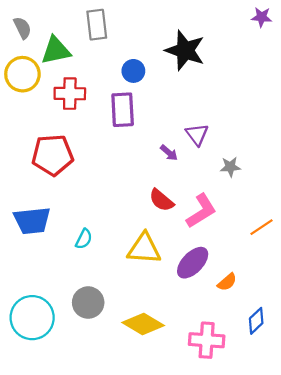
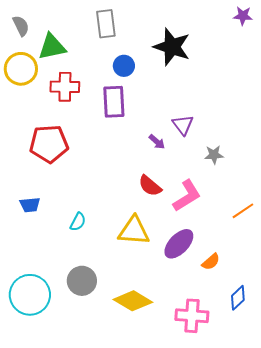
gray rectangle: (97, 25) -> (106, 24), moved
blue trapezoid: (32, 221) -> (30, 205), size x0.6

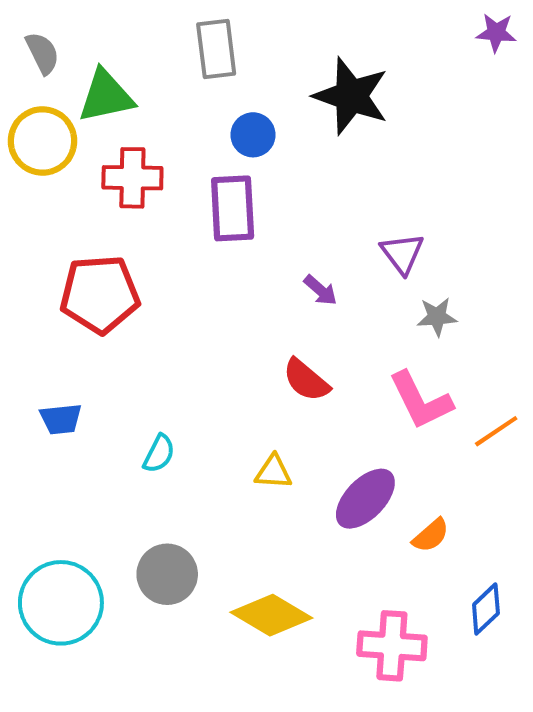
purple triangle: (183, 125) -> (402, 253), moved
pink L-shape: (187, 196) -> (421, 401), moved, turned 96
yellow triangle: (134, 231) -> (273, 472), size x0.6

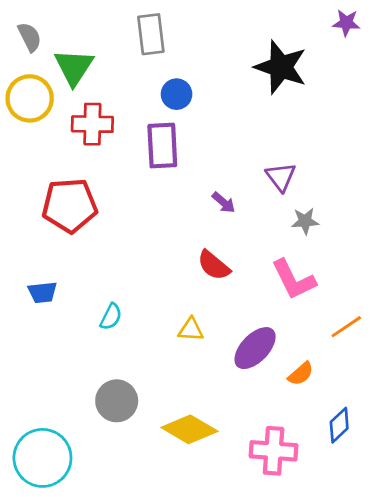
green triangle: (106, 96) -> (74, 67), turned -45
black star: (351, 96) -> (281, 67), moved
orange line: (496, 431) -> (346, 327), moved
cyan circle: (61, 603) -> (42, 458), moved

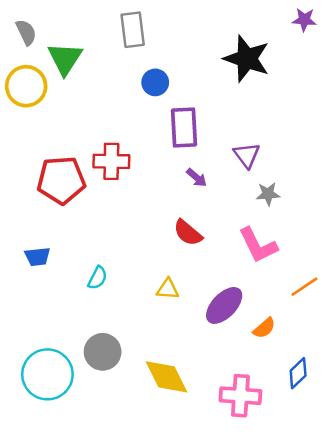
red cross: (92, 124) -> (111, 161), moved
purple rectangle: (162, 145) -> (184, 128), moved
yellow diamond: (189, 429) -> (166, 377), turned 33
cyan circle: (42, 458) -> (47, 374), moved

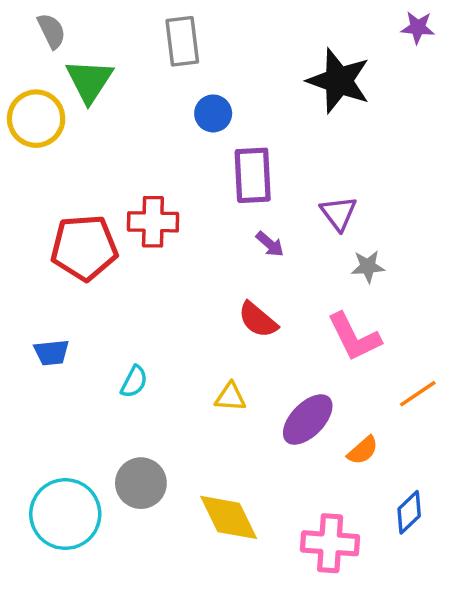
gray semicircle: (26, 32) -> (52, 31), moved

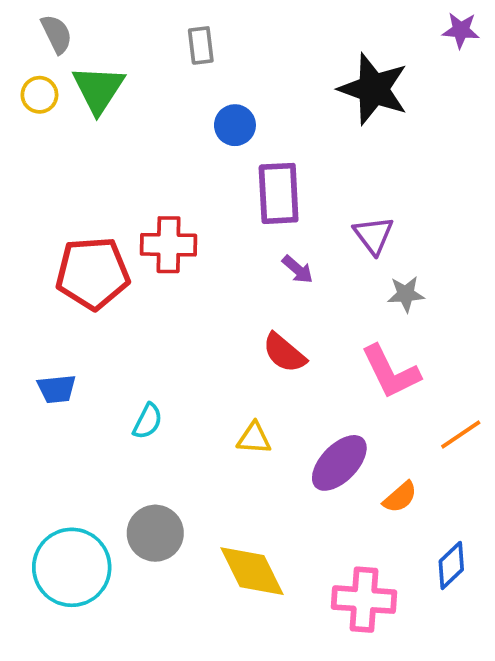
gray rectangle: (182, 41) -> (201, 45), size x0.7
yellow circle: (36, 119) -> (39, 95), moved, size x0.6

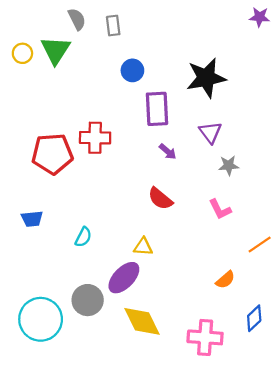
gray semicircle: (57, 34) -> (77, 19), moved
black star: (373, 89) -> (206, 78), moved, turned -30
pink L-shape: (391, 372) -> (220, 209), size x0.7
purple ellipse: (339, 463) -> (124, 278), moved

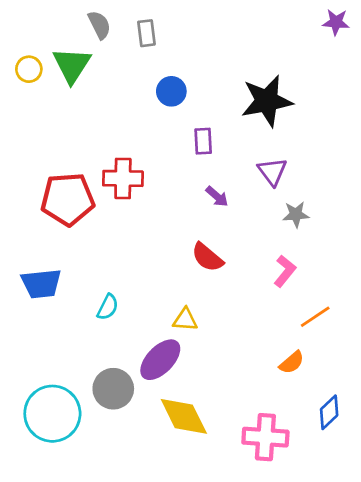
purple rectangle: (157, 109) -> (203, 141), size x0.6
pink L-shape: (220, 209) -> (285, 271), turned -115
blue trapezoid: (32, 219) -> (41, 284), size x1.4
orange line: (260, 245) -> (315, 317), moved

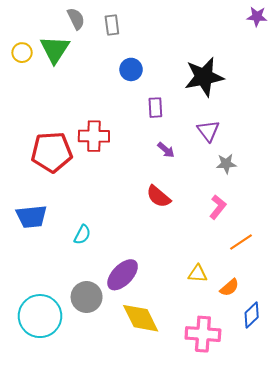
yellow triangle: (185, 320) -> (198, 274), moved
orange semicircle: (292, 362) -> (229, 287), moved

